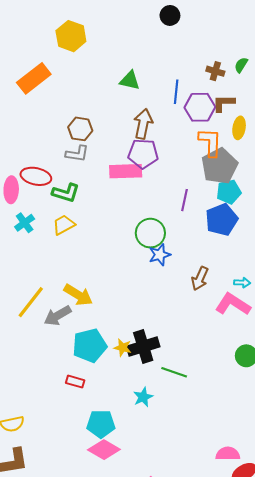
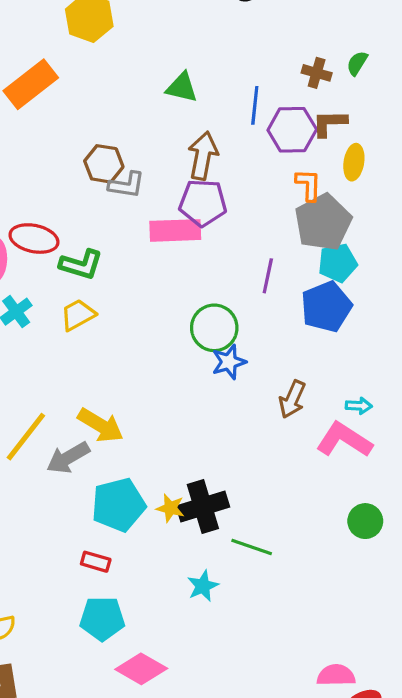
orange L-shape: (210, 142) -> (308, 185), size x0.7
gray L-shape: (77, 154) -> (127, 185), moved
cyan pentagon: (101, 424) -> (102, 619), moved

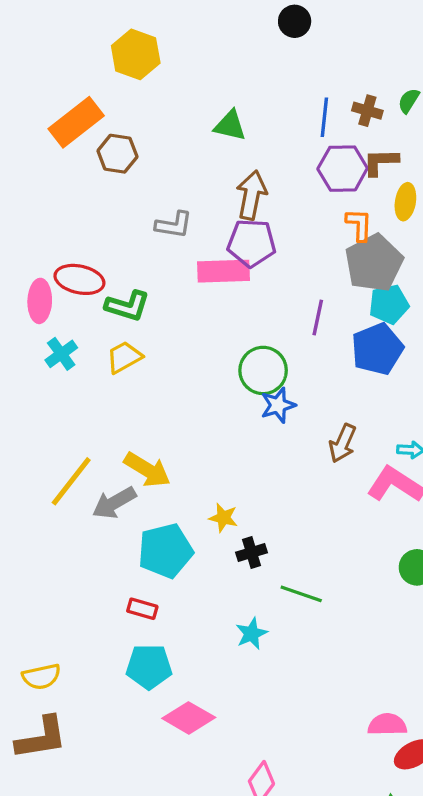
blue line: (255, 105) -> (324, 117), moved
brown hexagon: (104, 164) -> (117, 154), moved
black cross: (203, 506) -> (252, 552), size x0.6
yellow star: (170, 508) -> (223, 518), moved

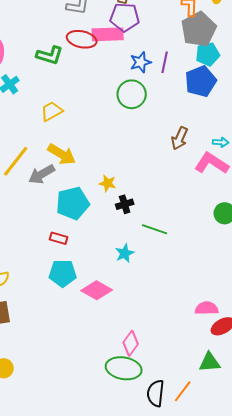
red ellipse: (79, 279) -> (82, 39), moved
yellow trapezoid: (124, 357) -> (52, 111), moved
blue star: (278, 405) -> (141, 62), moved
pink diamond: (189, 718) -> (97, 290), moved

